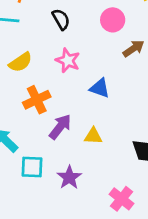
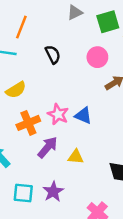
pink star: (68, 60) -> (58, 114), moved
cyan square: (32, 167) -> (23, 193), moved

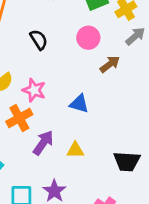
pink star: (58, 114) -> (34, 90), moved

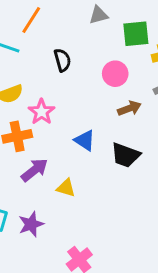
black trapezoid: (127, 161) -> (126, 155), moved

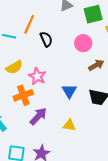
orange line: (31, 20) -> (29, 24), moved
blue triangle: (85, 140) -> (69, 91), turned 35
yellow triangle: (66, 188) -> (69, 125), moved

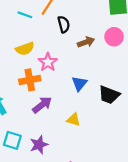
pink circle: (83, 43) -> (114, 37), moved
brown arrow: (96, 65) -> (86, 42), moved

